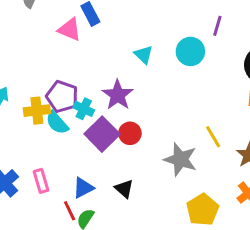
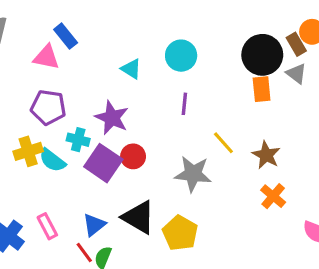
purple line: (217, 26) -> (184, 104), moved
purple pentagon: (62, 97) -> (48, 107), moved
black triangle: (124, 189) -> (138, 217), size x1.6
yellow pentagon: (203, 210) -> (180, 233), moved

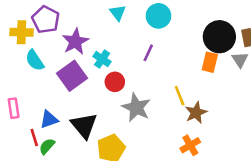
purple star: (112, 118) -> (75, 42), moved
cyan cross: (78, 140) -> (102, 59), moved
yellow line: (223, 143) -> (180, 96), moved
yellow cross: (28, 151) -> (21, 32), moved
red circle: (133, 156) -> (115, 82), moved

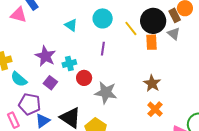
purple pentagon: (46, 20) -> (30, 104), moved
cyan cross: (102, 59) -> (69, 63), turned -32
purple square: (72, 76) -> (50, 83), size x0.6
yellow line: (180, 96) -> (131, 28), moved

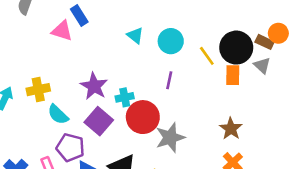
brown rectangle: (175, 15) -> (265, 42), turned -40
cyan triangle: (71, 25) -> (135, 35), moved
red circle: (84, 78) -> (143, 117), size x1.6
purple square: (50, 83) -> (99, 121), size x1.5
gray star: (106, 93) -> (170, 138), turned -30

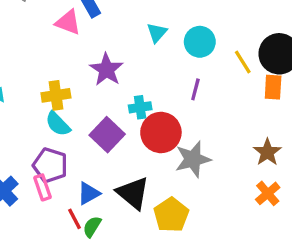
cyan triangle: (135, 35) -> (157, 33), turned 30
purple star: (94, 86) -> (106, 70), moved
yellow cross: (38, 90) -> (56, 95), moved
purple pentagon: (70, 148) -> (50, 165), moved

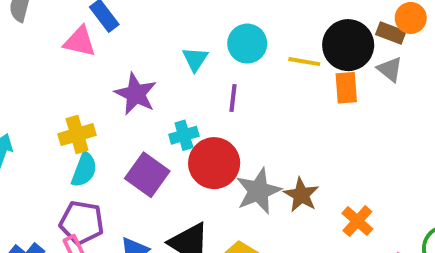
cyan triangle: (157, 33) -> (195, 59), moved
yellow line: (243, 62) -> (304, 62), turned -40
purple line: (195, 89) -> (233, 98), moved
cyan semicircle: (58, 124) -> (84, 170), turned -108
brown star: (267, 152) -> (301, 195), moved

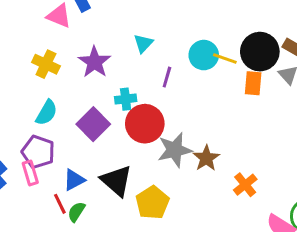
cyan circle: (247, 44) -> (204, 55), moved
yellow cross: (77, 135) -> (46, 64), moved, turned 32

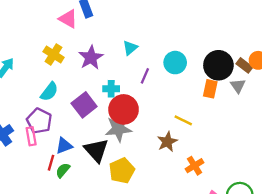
yellow line: (225, 58) -> (183, 120), moved
gray star: (175, 150) -> (118, 129), moved
red line: (60, 204) -> (51, 163), turned 35

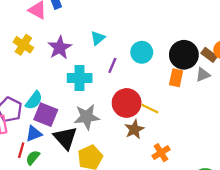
gray triangle: (238, 86) -> (203, 75), turned 42
cyan cross: (111, 89) -> (80, 78), size x1.5
cyan semicircle: (49, 92) -> (34, 100), moved
purple square: (84, 105) -> (46, 115), moved, turned -30
red circle: (124, 109) -> (127, 103), moved

